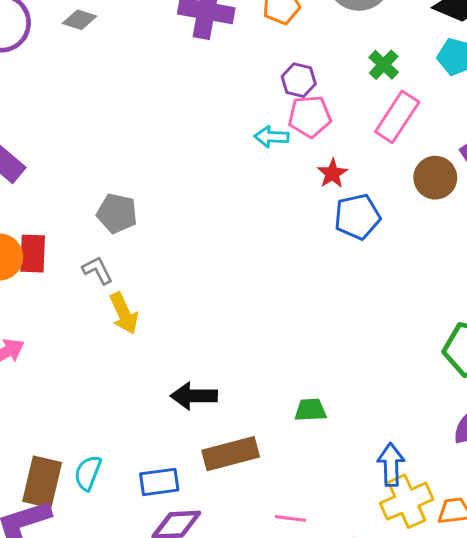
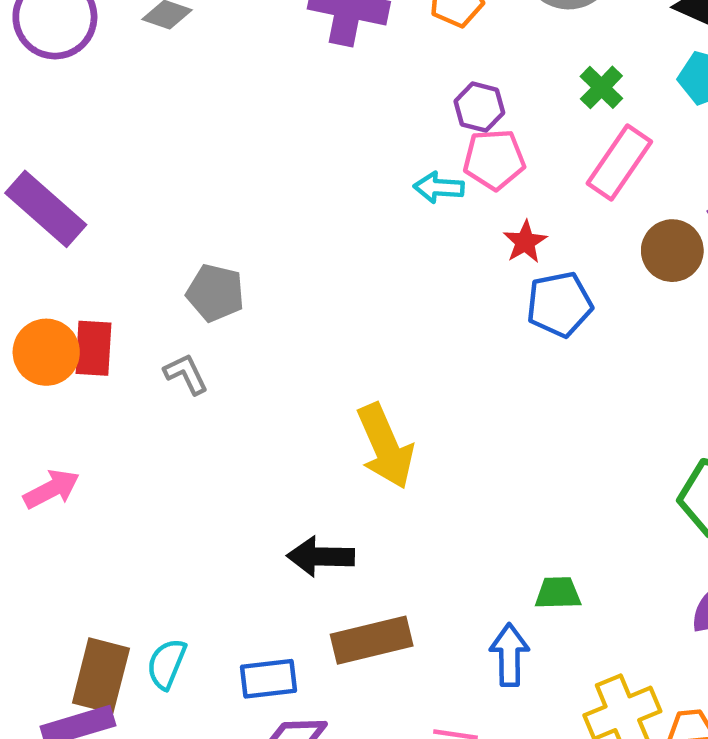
yellow arrow: (124, 313) -> (385, 446), moved, size x1.4
green trapezoid: (310, 410) -> (558, 593), moved
blue arrow: (391, 465) -> (509, 655), moved

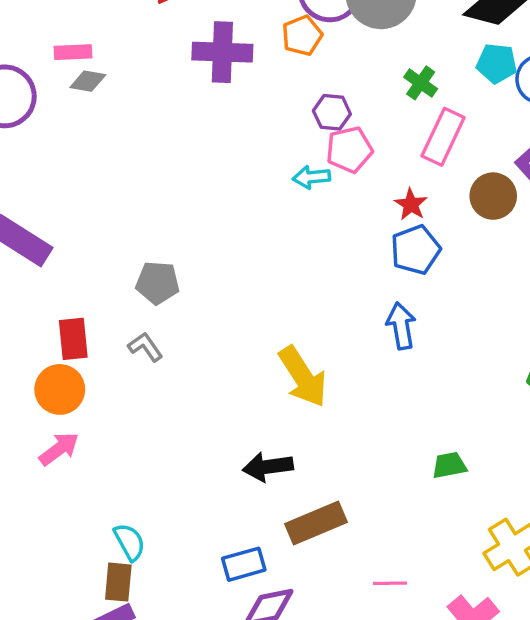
red star: (525, 242) -> (411, 204), moved
orange circle: (46, 352) -> (60, 389), moved
blue arrow: (509, 655) -> (401, 326), moved
cyan semicircle: (166, 664) -> (130, 542), moved, turned 138
brown rectangle: (101, 676) -> (118, 582), size x0.7

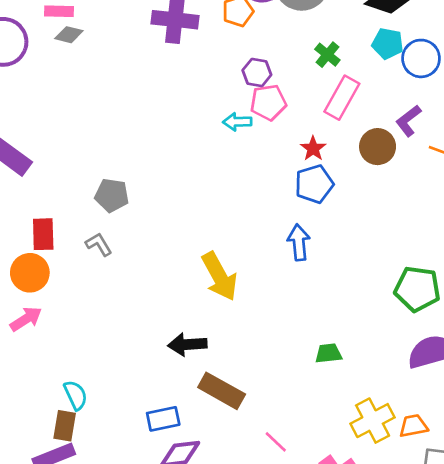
brown rectangle: (316, 523) -> (222, 391), turned 48
pink line: (390, 583) -> (276, 442), turned 40

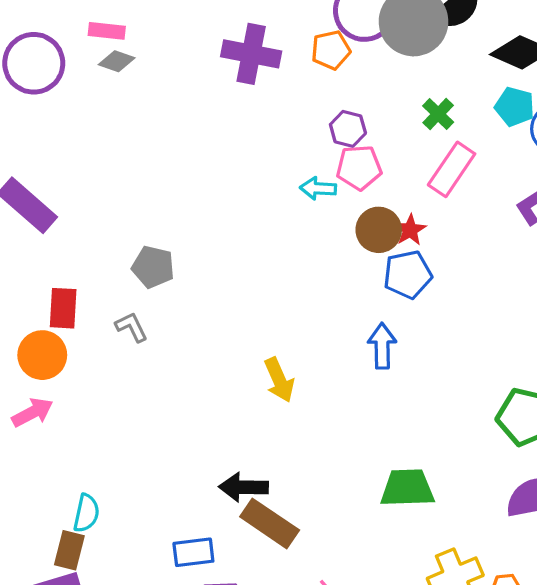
brown circle: (378, 147) -> (379, 230), moved
yellow arrow: (219, 276) -> (279, 380), size x0.7
black arrow: (187, 344) -> (243, 487), moved
green trapezoid: (328, 353) -> (407, 488), size x1.6
cyan semicircle: (76, 395) -> (86, 513), turned 32

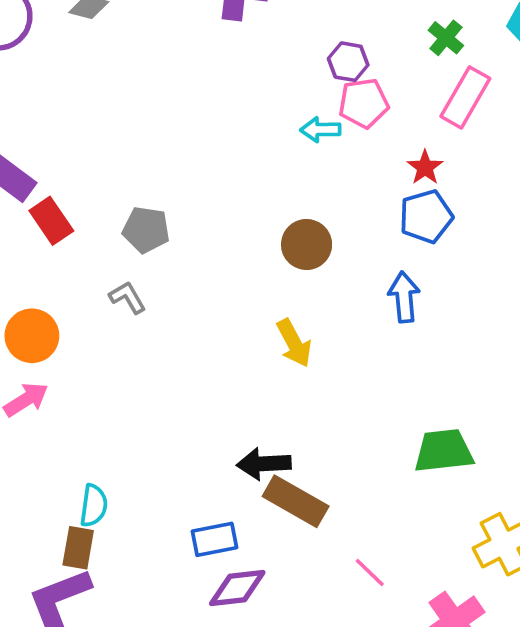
brown circle: (379, 230) -> (307, 244), moved
red rectangle: (63, 308) -> (51, 221), moved, turned -33

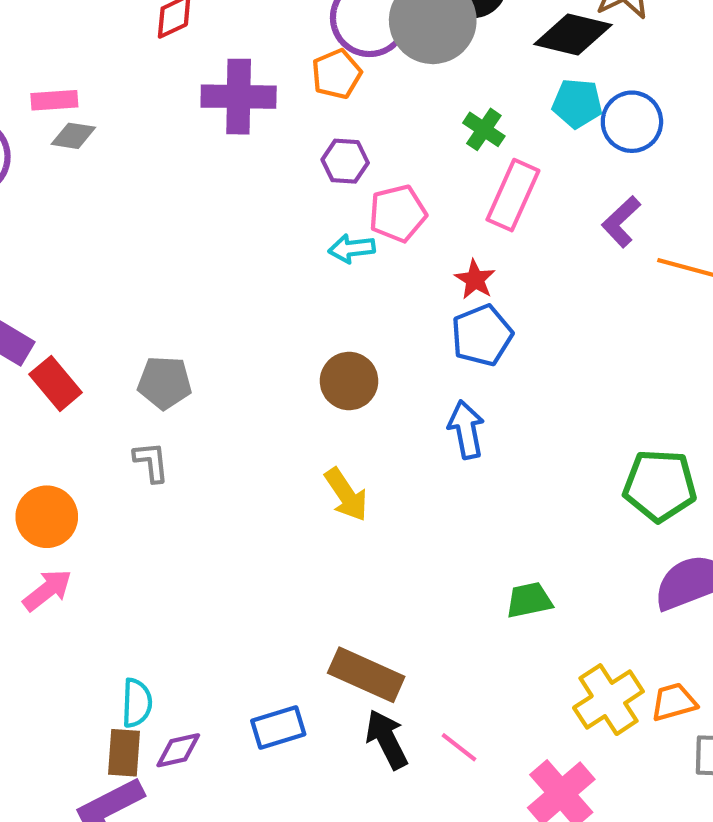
purple hexagon: (348, 62) -> (345, 161), moved
gray L-shape: (128, 297) -> (151, 462), turned 30
green trapezoid: (444, 451) -> (529, 600), size x0.7
black arrow: (264, 464) -> (387, 739), moved, turned 72
purple diamond: (237, 588) -> (178, 750), moved, size x0.7

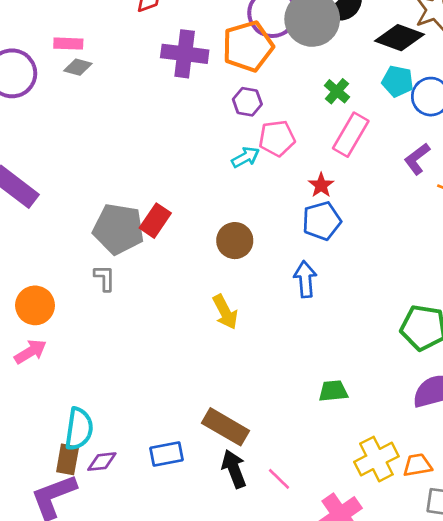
orange pentagon: (337, 74) -> (248, 46), size x1.6
cyan arrow: (352, 248) -> (245, 157), turned 152
red rectangle: (56, 383) -> (155, 221), moved, turned 68
gray pentagon: (165, 383) -> (118, 229), size x1.5
cyan semicircle: (137, 703) -> (79, 429), size x1.4

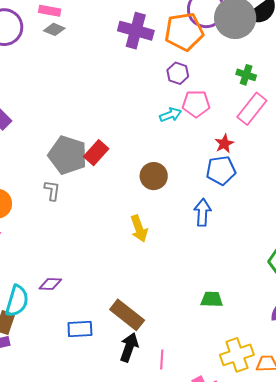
green cross: (337, 91) -> (246, 75), turned -30
purple diamond: (102, 462) -> (50, 284), moved
black arrow: (234, 469) -> (129, 347), turned 32
pink line: (279, 479) -> (162, 359), turned 42

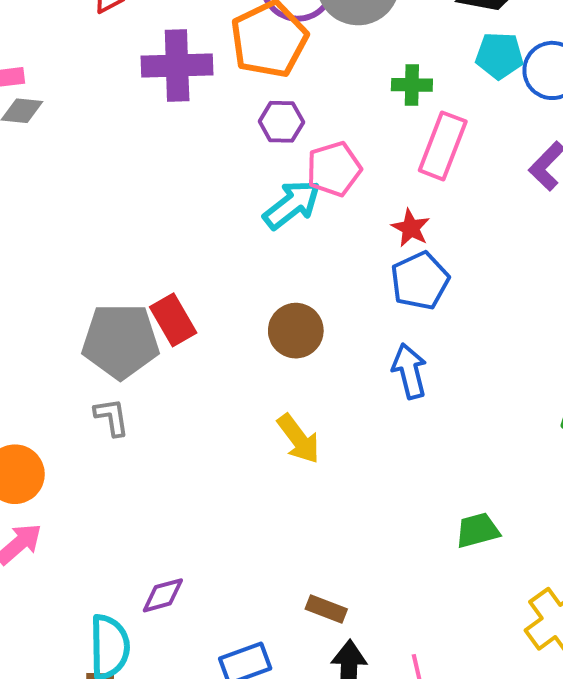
cyan arrow: (171, 115) -> (292, 204), size x1.4
red rectangle: (96, 153) -> (173, 320), turned -55
brown rectangle: (127, 315) -> (326, 609), size x0.6

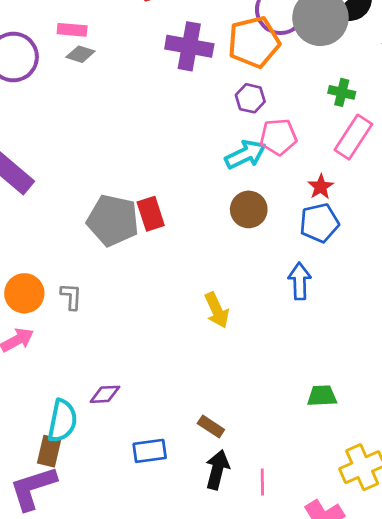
brown circle: (296, 331) -> (249, 209), moved
gray L-shape: (112, 417) -> (71, 296), moved

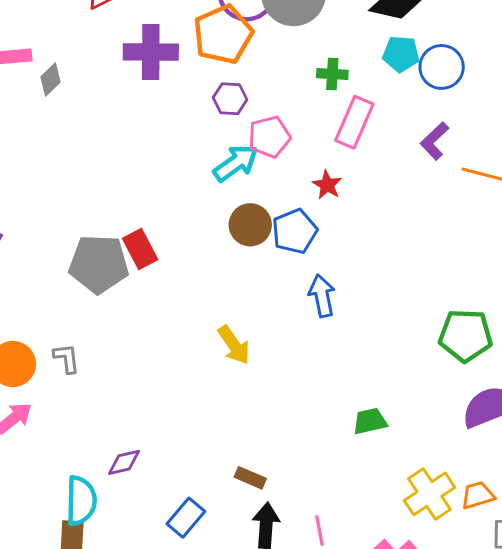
gray diamond: (80, 54) -> (51, 79), moved, turned -52
blue pentagon: (319, 223) -> (295, 231), moved
blue rectangle: (150, 451) -> (186, 518), turned -32

